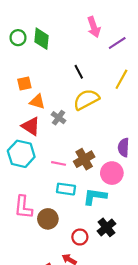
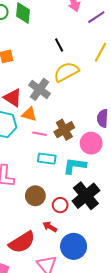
orange triangle: (37, 102) -> (29, 114), moved
gray cross: (59, 118) -> (39, 89), size x1.5
brown circle: (48, 219) -> (35, 196), moved
black cross: (107, 227) -> (86, 196), size x1.5

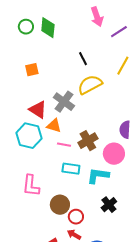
black cross: (86, 196) -> (109, 205), size x0.6
red circle: (60, 205) -> (76, 217), moved

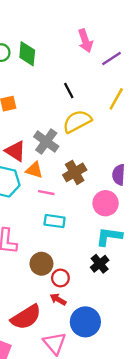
brown cross: (88, 141) -> (75, 172), moved
cyan L-shape: (98, 176) -> (109, 236), moved

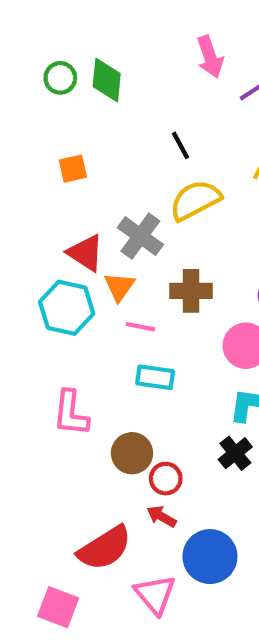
orange triangle: (34, 170) -> (119, 287), turned 48
brown cross: (75, 172) -> (191, 291), turned 30

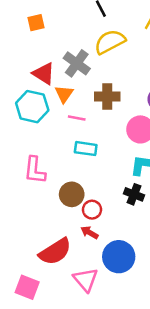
black cross: (235, 453) -> (134, 194), turned -30

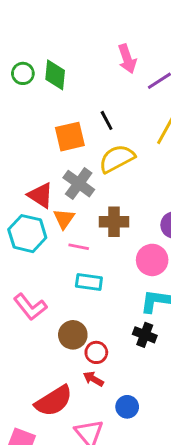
orange square: (36, 23) -> (70, 137), moved, size x1.5
pink L-shape: (35, 170) -> (30, 307), turned -44
blue circle: (119, 257) -> (127, 407), size x0.6

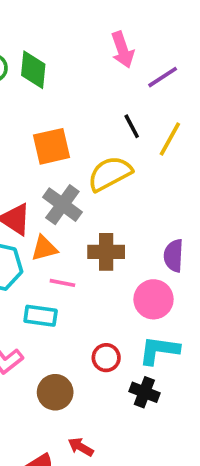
black line: (107, 120) -> (132, 126), moved
orange triangle: (64, 219) -> (44, 248), turned 40
cyan rectangle: (89, 282) -> (41, 316), moved
red circle: (96, 352) -> (106, 358), moved

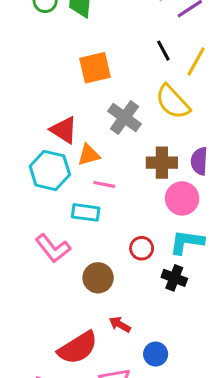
yellow semicircle: (110, 174) -> (173, 102), moved, turned -105
gray cross: (62, 205) -> (124, 118), moved
brown cross: (106, 252) -> (162, 163), moved

